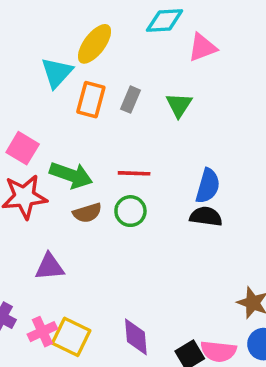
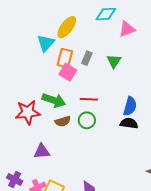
pink square: (23, 148) -> (68, 72), moved

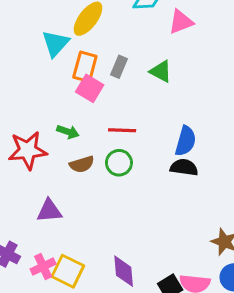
green triangle: (114, 61) -> (161, 71), turned -35
green arrow: (54, 100) -> (68, 132), size x0.6

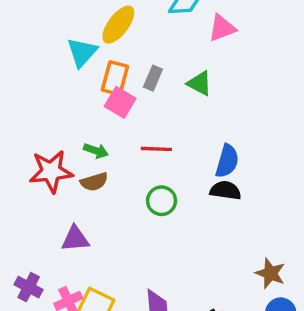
green circle: (119, 163) -> (162, 201), moved
brown semicircle: (82, 164) -> (94, 182), moved

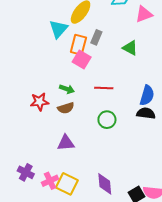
gray rectangle: (153, 78) -> (96, 37), moved
red star: (51, 171) -> (39, 102), size x0.7
purple triangle: (75, 239) -> (66, 143), moved

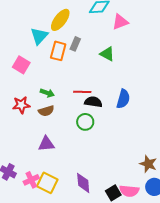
pink square: (82, 60) -> (21, 65), moved
black semicircle: (146, 113) -> (93, 102), moved

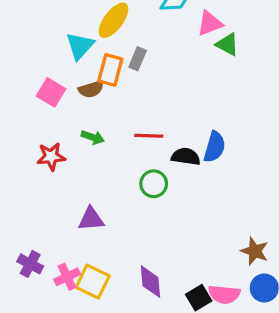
green triangle: (107, 54) -> (227, 44), moved
black semicircle: (93, 102) -> (186, 157), moved
brown semicircle: (46, 111) -> (91, 89), moved

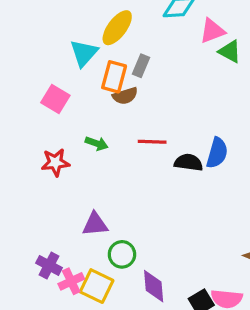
brown semicircle: (91, 89) -> (125, 96), moved
green circle: (154, 184) -> (122, 254), moved
purple cross: (30, 264) -> (49, 265), moved

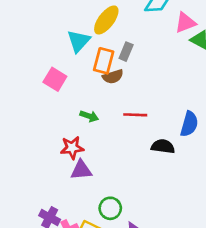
red star: (55, 162) -> (72, 148), moved
black semicircle: (189, 162) -> (163, 146), moved
purple triangle: (95, 224) -> (81, 170), moved

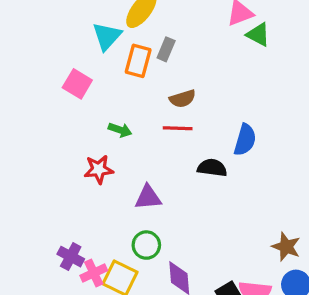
brown semicircle: (113, 77) -> (183, 99), moved
purple triangle: (81, 170) -> (148, 197), moved

